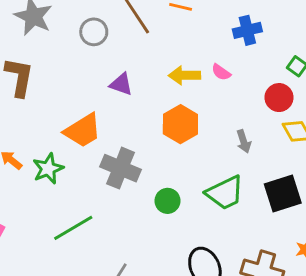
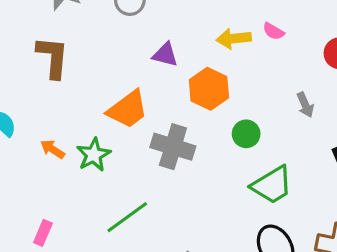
orange hexagon: (180, 124) -> (209, 89), moved
green trapezoid: (225, 193) -> (272, 185), moved
green circle: (167, 201) -> (246, 134), moved

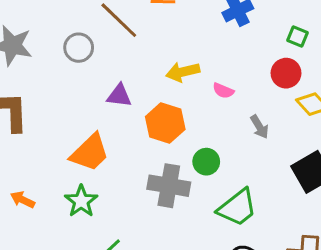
pink semicircle: (273, 31) -> (223, 91), moved
gray cross: (173, 147) -> (169, 186), moved
green star: (94, 155) -> (81, 201), moved

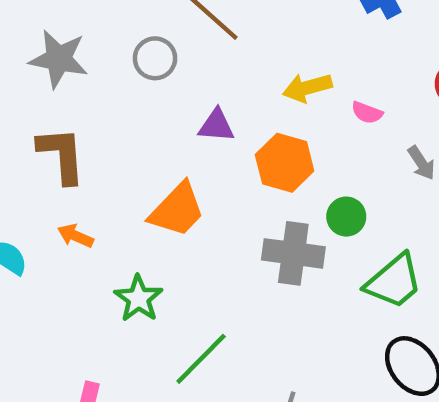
orange arrow: (23, 200) -> (75, 236), moved
green star: (81, 201) -> (138, 298), moved

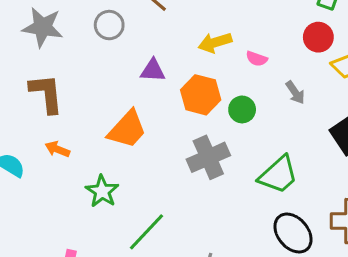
green circle: (346, 217) -> (242, 109), moved
gray cross: (293, 253) -> (208, 157), turned -30

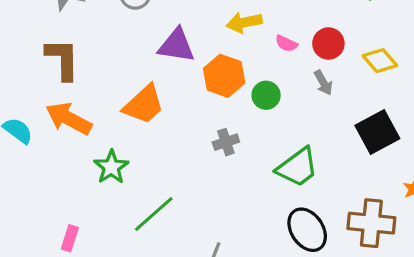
red circle: (318, 37) -> (328, 43), moved
purple triangle: (153, 70) -> (176, 45), size x1.4
orange arrow: (57, 149) -> (69, 119), size x1.8
gray cross: (208, 157) -> (226, 142), size x0.6

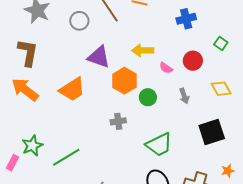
red circle: (328, 43) -> (193, 61), moved
green star: (111, 167) -> (32, 146), moved

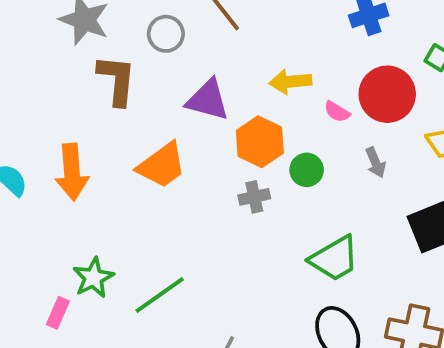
brown L-shape: (28, 53) -> (117, 80), moved
red circle: (193, 61) -> (387, 94), size x1.5
orange arrow: (25, 90) -> (72, 172), turned -128
gray cross: (118, 121) -> (254, 197), moved

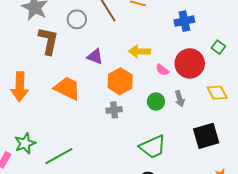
purple triangle: (208, 100) -> (95, 56), size x0.7
orange trapezoid: (162, 165) -> (67, 88), turned -124
green circle: (307, 170) -> (156, 101), moved

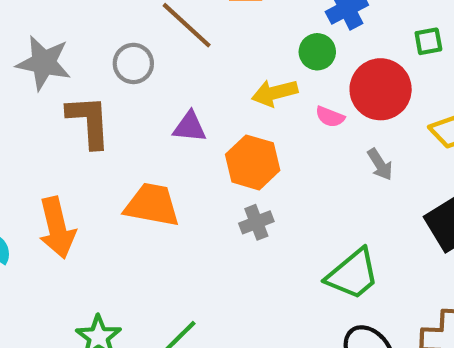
green square: (218, 47) -> (428, 41), turned -32
green circle: (156, 101) -> (317, 52), moved

